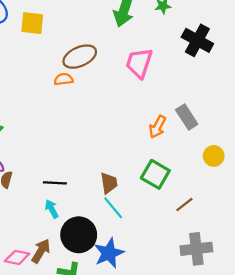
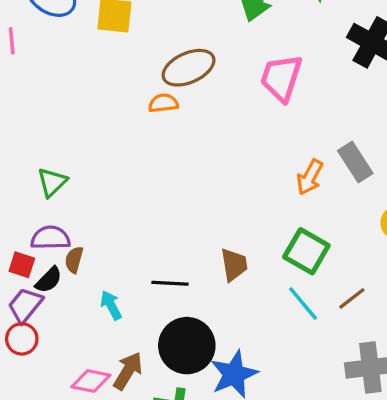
black line: (55, 183) -> (170, 283), moved
cyan line: (113, 208) -> (303, 303), moved
cyan arrow: (52, 209) -> (111, 305), moved

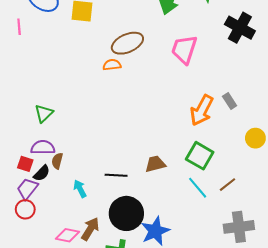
gray rectangle: (355, 162) -> (230, 101), size x0.7
orange arrow: (310, 177) -> (202, 110), size x1.4
brown trapezoid: (234, 265) -> (155, 164), turned -95

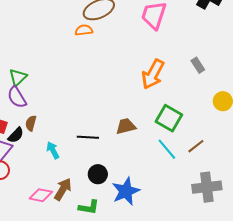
orange arrow: (202, 110) -> (153, 74), moved
purple semicircle: (43, 147) -> (17, 97), moved, turned -120
black circle: (126, 213) -> (98, 174), size x0.6

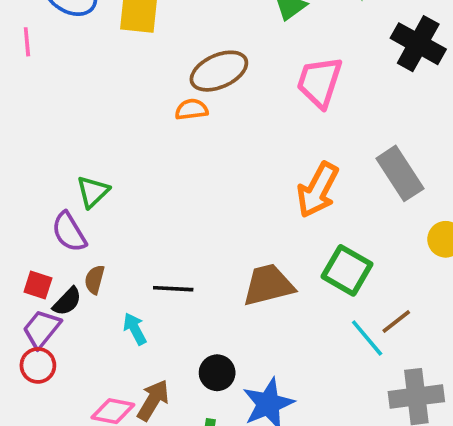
gray rectangle: (198, 65) -> (400, 173), size x1.8
green triangle: (18, 77) -> (93, 192), moved
brown trapezoid: (126, 126) -> (268, 285), size x1.4
black line: (88, 137) -> (173, 289), moved
cyan line: (167, 149) -> (367, 338), moved

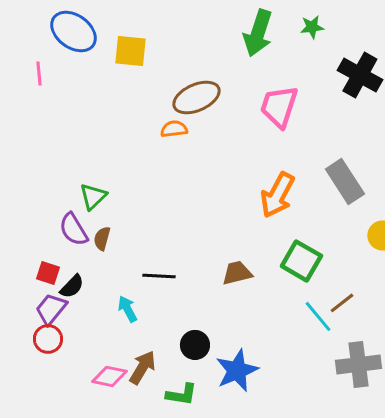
brown semicircle: (95, 279) -> (102, 238), moved
brown trapezoid: (268, 285) -> (237, 273), size x0.7

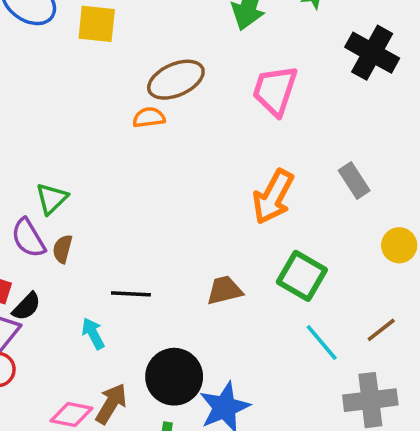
gray rectangle: (345, 181) -> (354, 180), size x0.7
brown line: (342, 303) -> (381, 330), moved
black circle: (195, 345) -> (174, 377), size x1.6

